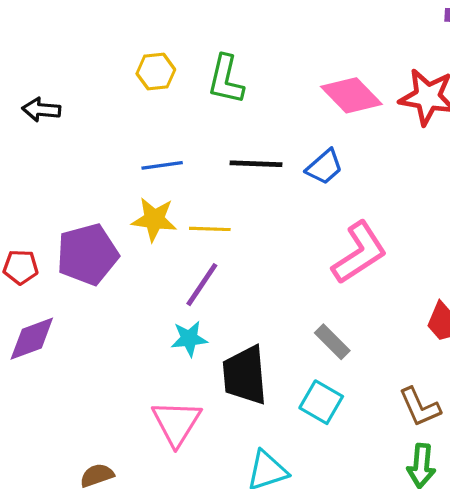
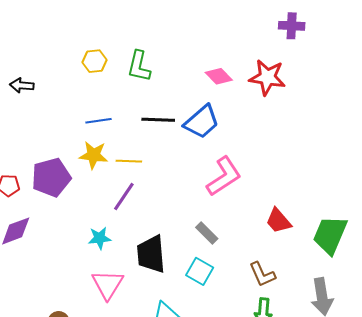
pink diamond: (351, 95) -> (219, 76), size x0.7
blue trapezoid: (324, 167) -> (202, 122), size x1.5
cyan star: (189, 339) -> (100, 238), moved

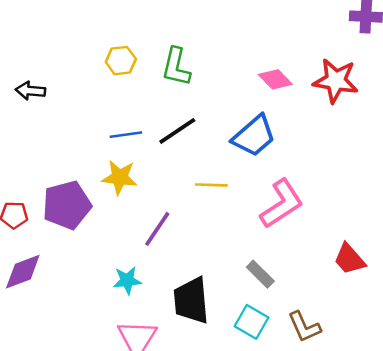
black line: (158, 120) -> (177, 131), moved, turned -36
yellow line: (129, 161) -> (211, 185), moved
brown L-shape: (262, 274) -> (304, 327), moved

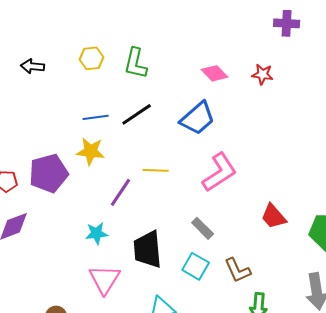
red star: (336, 81) -> (263, 74), size x0.6
black arrow: (30, 91) -> (33, 66), moved
yellow line: (211, 185) -> (156, 170), moved

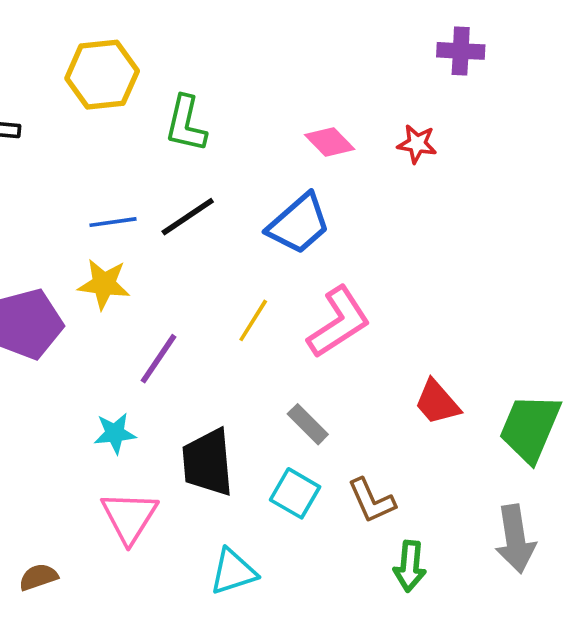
yellow hexagon: (92, 58) -> (102, 75), moved, size x1.6
yellow line: (156, 170) -> (253, 320), moved, turned -60

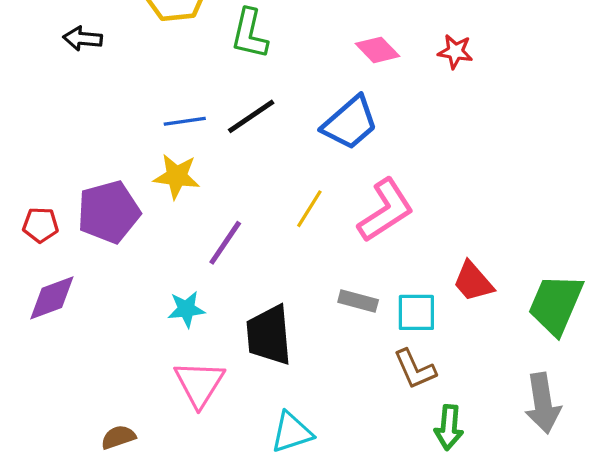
gray rectangle: (308, 424) -> (358, 301), turned -30
cyan square: (295, 493) -> (416, 312), moved, turned -30

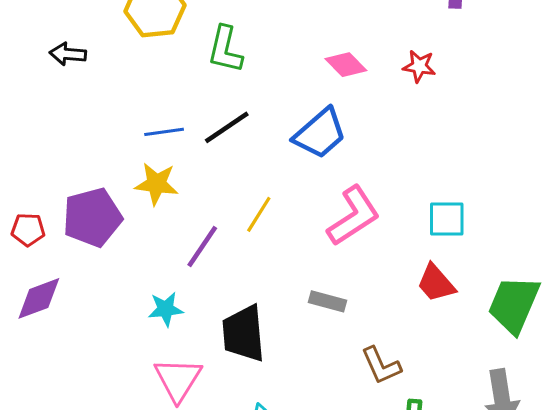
yellow line: (309, 209) -> (259, 214), moved
cyan square: (416, 312) -> (447, 219), moved

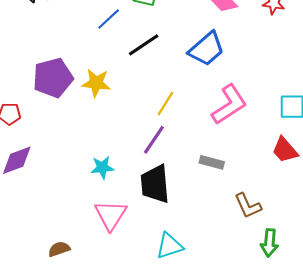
blue line: (164, 132) -> (109, 19), moved, turned -35
purple pentagon: (92, 217) -> (53, 78), moved
purple line: (202, 246) -> (154, 140), moved

